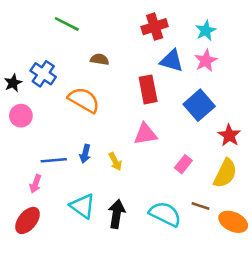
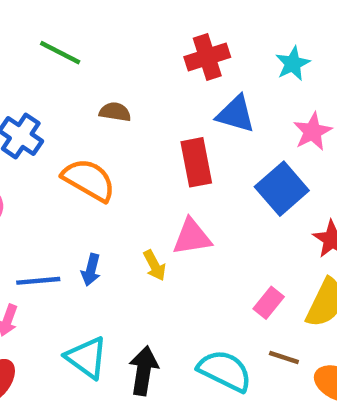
pink star: (206, 61) -> (312, 132), moved
yellow arrow: (115, 162) -> (155, 265), moved
pink rectangle: (183, 164) -> (269, 303), moved

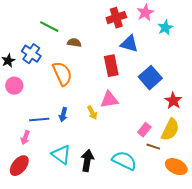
green line: (60, 53) -> (49, 27), moved
cyan star: (293, 64) -> (165, 28), moved
pink star: (312, 132) -> (145, 13), moved
orange semicircle: (89, 180) -> (62, 74), turned 35
brown line: (284, 358) -> (153, 147), moved

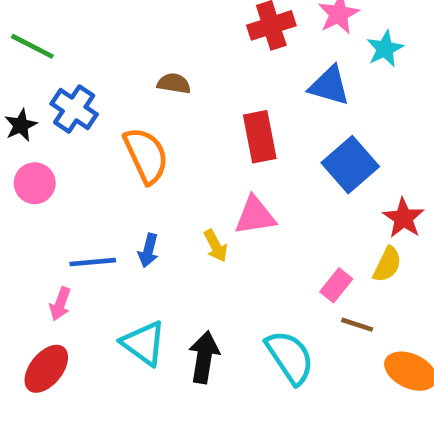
green line: (49, 27) -> (32, 46), moved
blue triangle: (129, 44) -> (329, 86), moved
yellow semicircle: (170, 130) -> (387, 264), moved, size x0.7
cyan semicircle: (124, 161) -> (290, 357), turned 30

